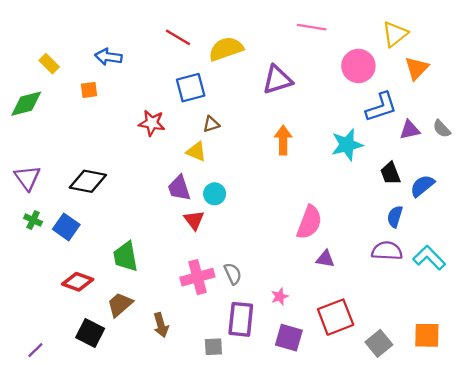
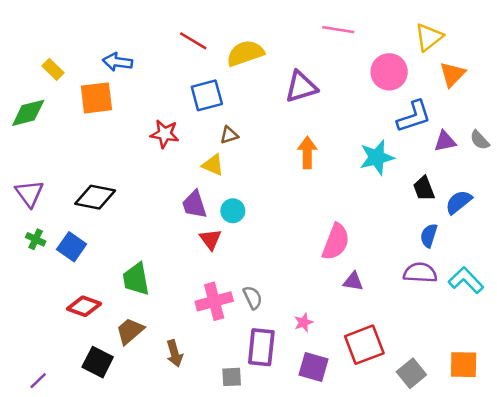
orange square: (89, 90) -> (96, 98), size x1.8

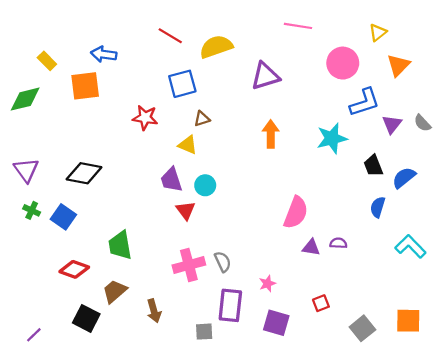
yellow triangle: (429, 37) -> (378, 32), size x0.7
purple triangle: (445, 141) -> (392, 124), turned -40
purple semicircle: (420, 273) -> (338, 243), moved, size x0.6
red square: (364, 345) -> (321, 303), size x0.5

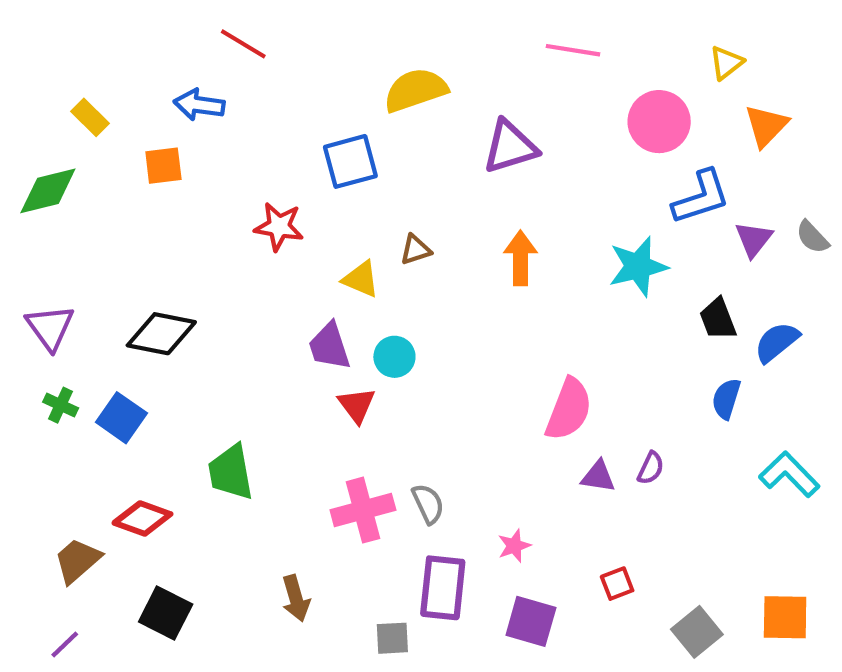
red line: (170, 36) -> (243, 44), moved
orange square: (85, 86) -> (163, 166), size x0.7
brown triangle: (202, 119) -> (415, 250), moved
purple semicircle: (338, 243) -> (651, 468), turned 112
brown trapezoid: (115, 291) -> (77, 560), moved

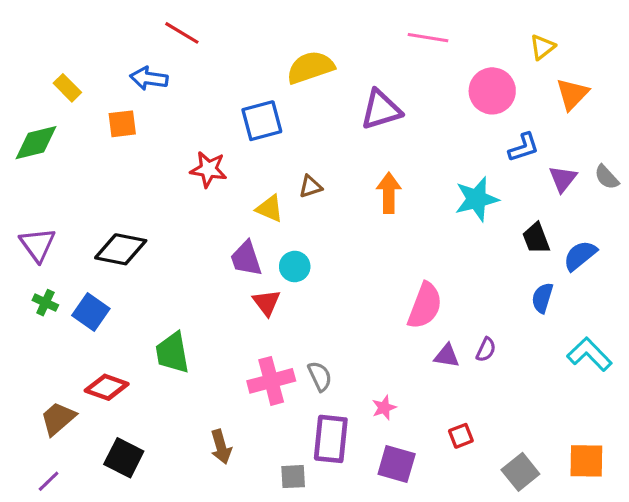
blue L-shape: (701, 197) -> (524, 147), size x0.7

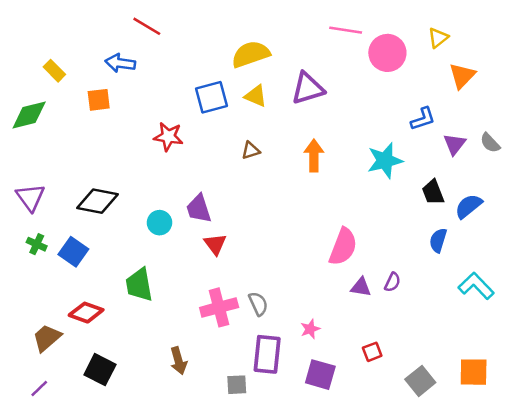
pink circle: (492, 91) -> (387, 53), moved
yellow triangle: (270, 208) -> (256, 96), moved
cyan circle: (295, 267) -> (159, 223), moved

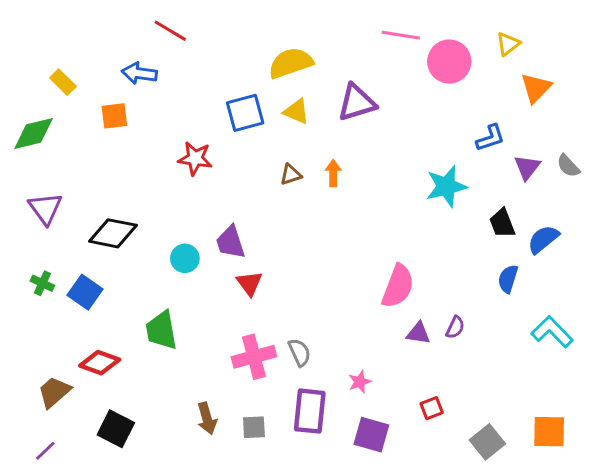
orange arrow: (314, 156) -> (333, 173), moved, size x0.7
purple triangle: (30, 197) -> (45, 208), moved
gray square: (237, 385) -> (254, 427), moved

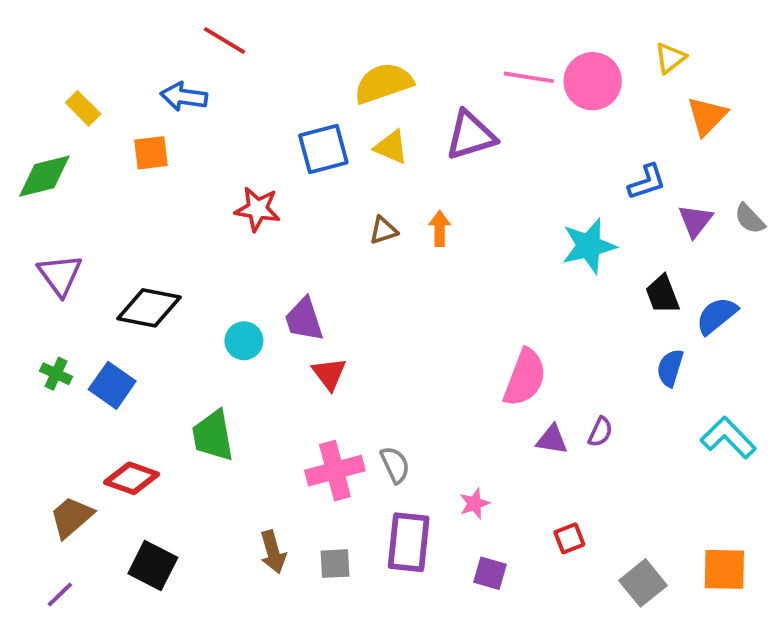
pink line: (401, 35) -> (529, 77), moved
purple square: (371, 435) -> (490, 573), size x0.7

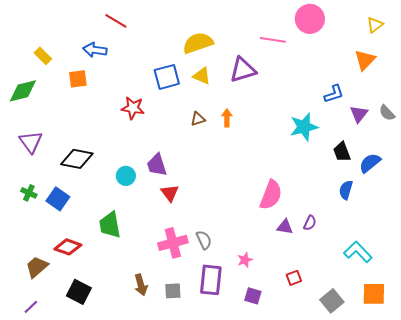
yellow triangle: (670, 58) -> (375, 25), moved
pink circle: (593, 81) -> (310, 19), moved
cyan L-shape: (728, 438) -> (358, 252), moved

